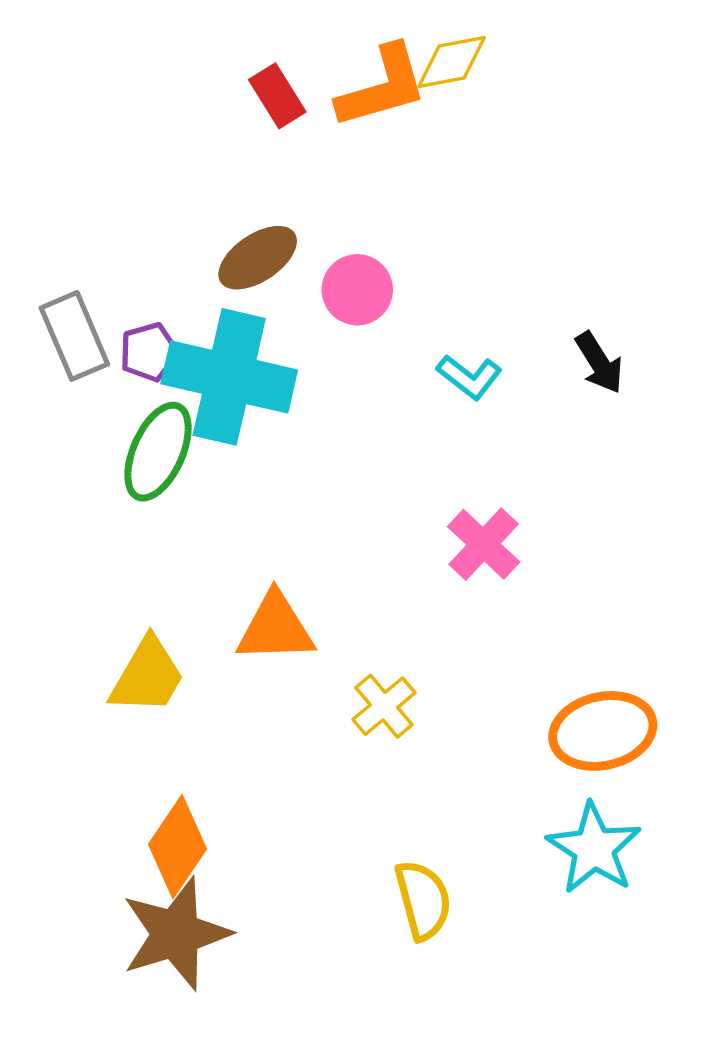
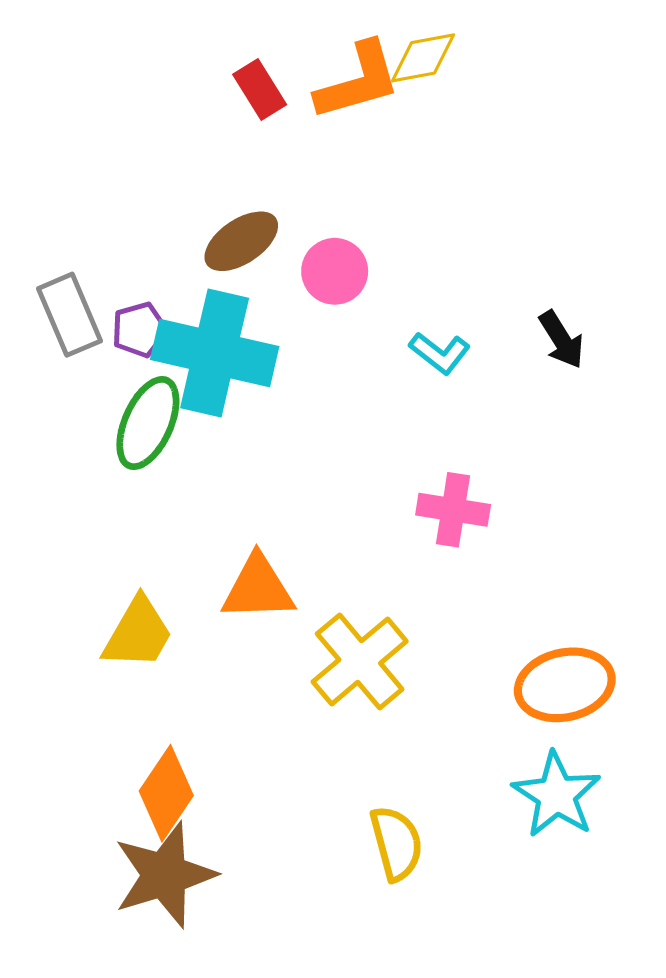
pink cross: (484, 544) -> (453, 510), turned -34
yellow cross: (384, 706) -> (360, 662), size x1.6

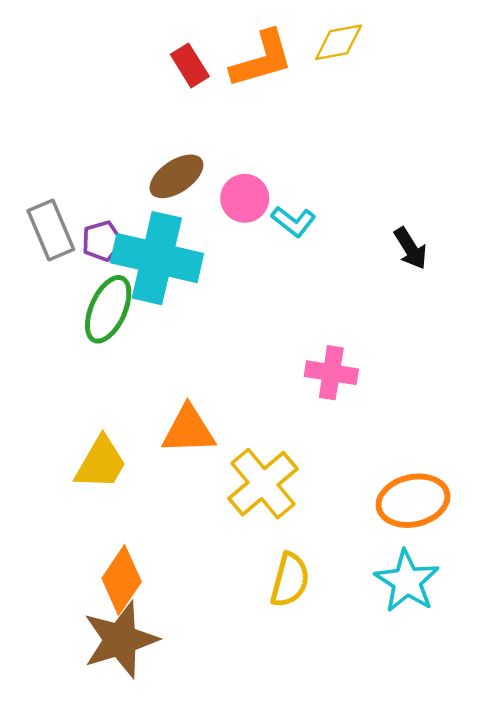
yellow diamond: (423, 58) -> (339, 42), moved
cyan L-shape: (440, 353) -> (293, 221), moved
yellow semicircle: (396, 843) -> (290, 580), moved, turned 30

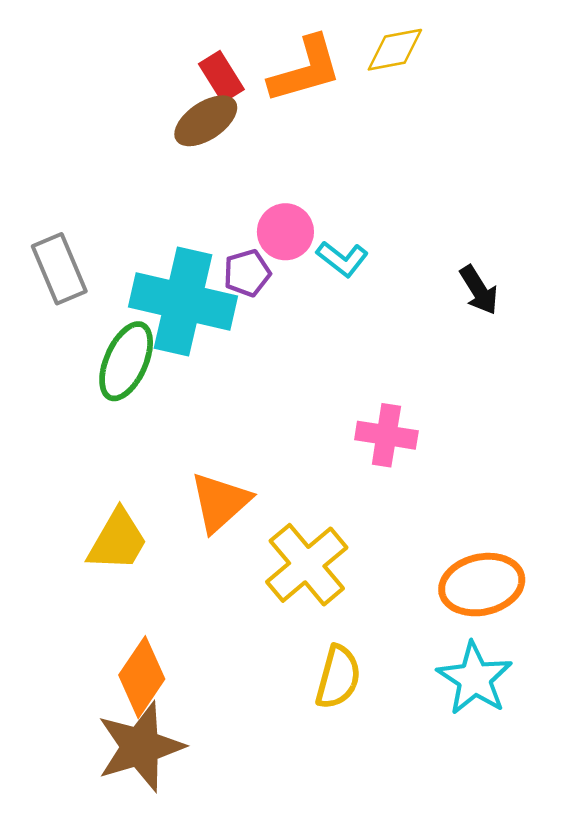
brown ellipse: (176, 176) -> (206, 121), moved
purple pentagon: (102, 241) -> (247, 273), moved
orange triangle: (189, 430) -> (220, 502), turned -40

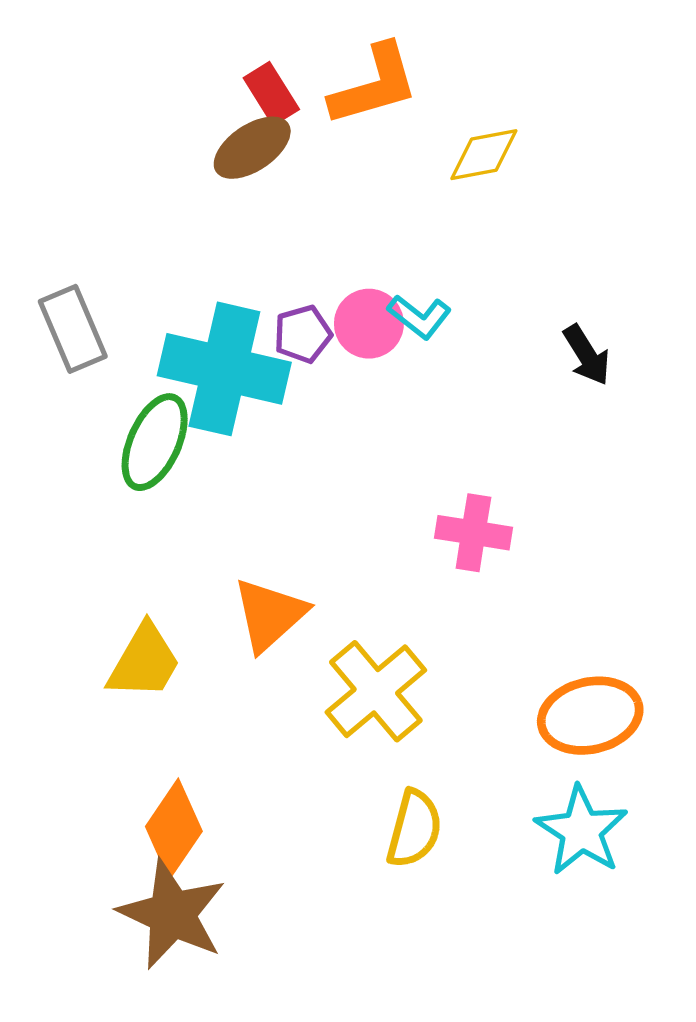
yellow diamond: (395, 50) -> (484, 155), moved
pink circle: (285, 232) -> (369, 324), moved
brown star: (140, 747) -> (172, 914), turned -30

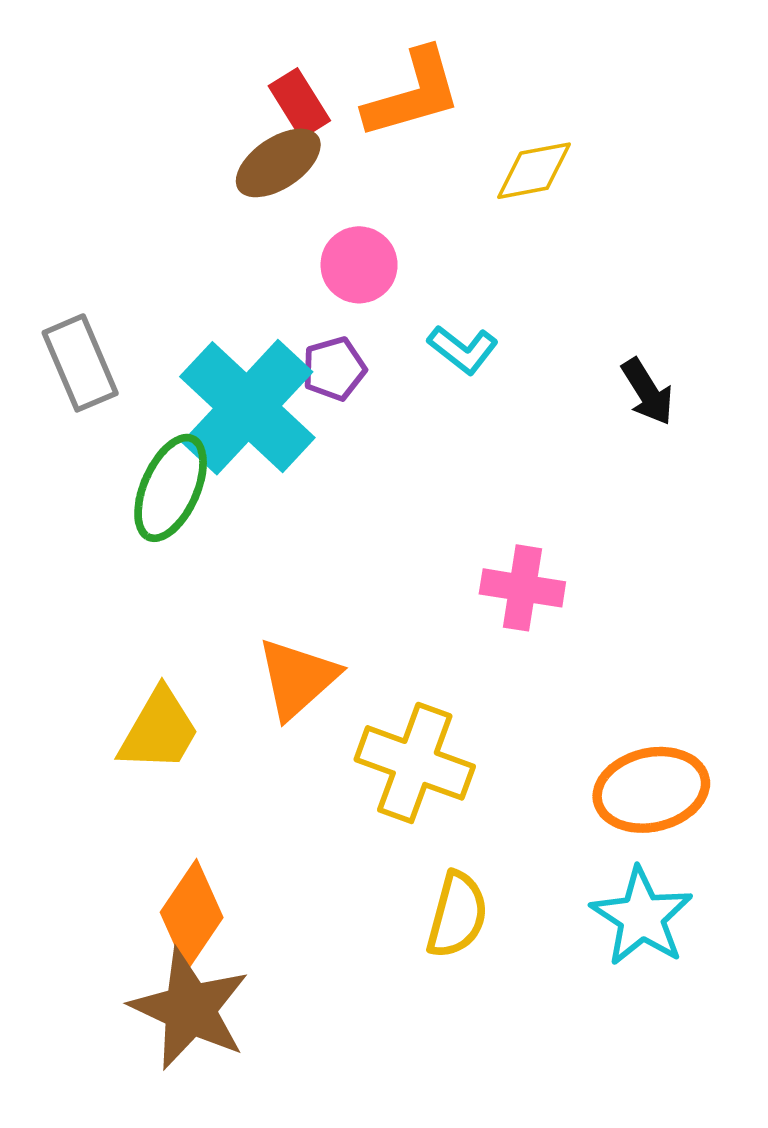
pink circle: (369, 324) -> (359, 265), moved
cyan cross: (224, 369) -> (247, 407), turned 30
yellow cross: (376, 691) -> (415, 763), turned -30

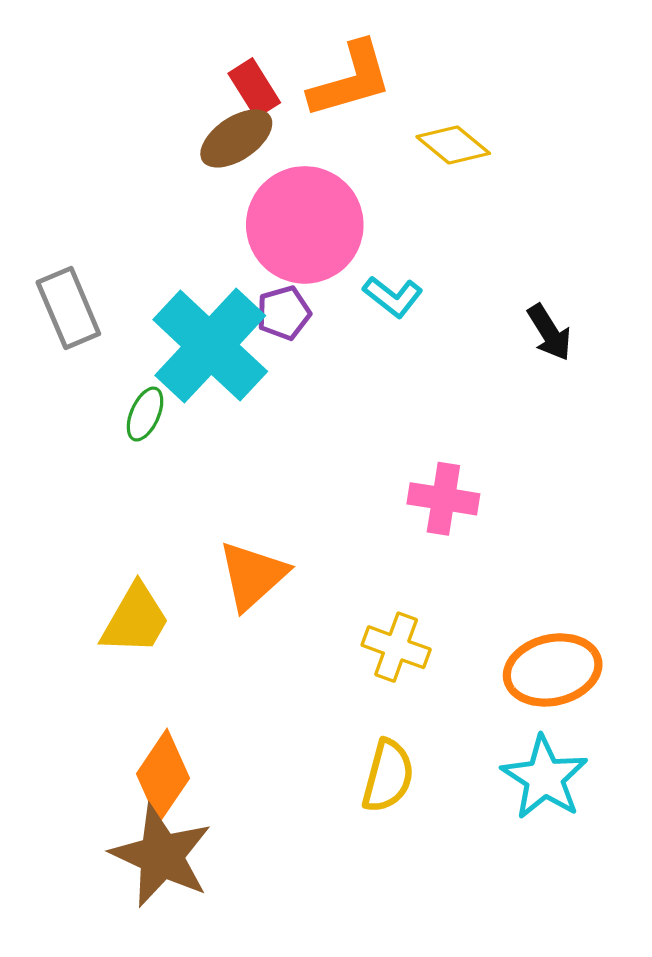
yellow diamond: (534, 171) -> (453, 145), turned 50
pink circle: (359, 265) -> (305, 225), size x1.8
green ellipse: (171, 488) -> (145, 414), size x0.6
yellow cross: (415, 763) -> (396, 647), moved, size x0.7

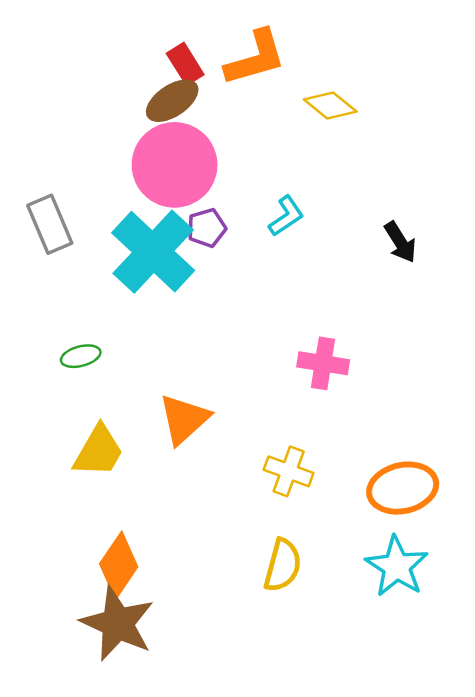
pink circle: (305, 225) -> (175, 165), moved
cyan L-shape: (393, 297) -> (286, 216), turned -72
green ellipse: (145, 414) -> (81, 356), moved, turned 51

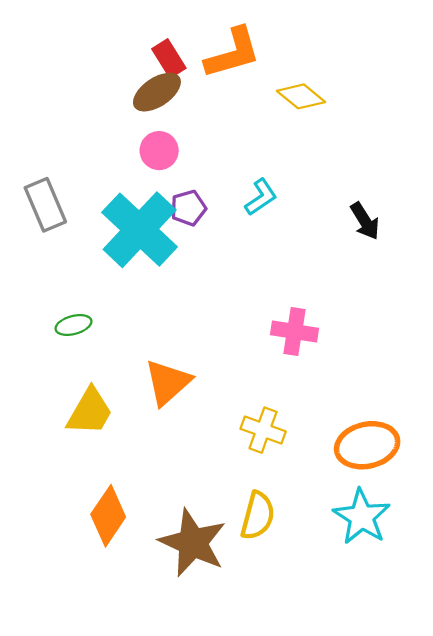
pink circle: (175, 165) -> (159, 151), size x0.5
brown star: (118, 623) -> (193, 543), moved

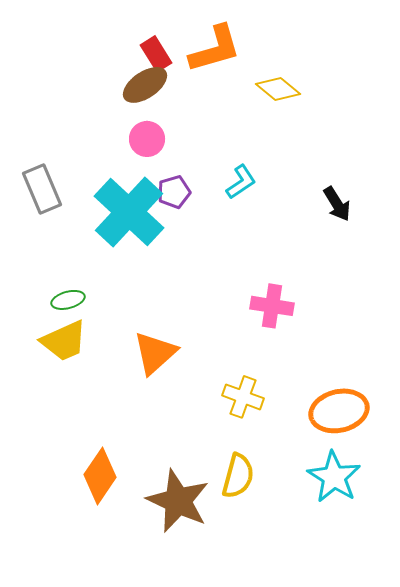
yellow trapezoid: (90, 412) -> (64, 341), moved, turned 36

